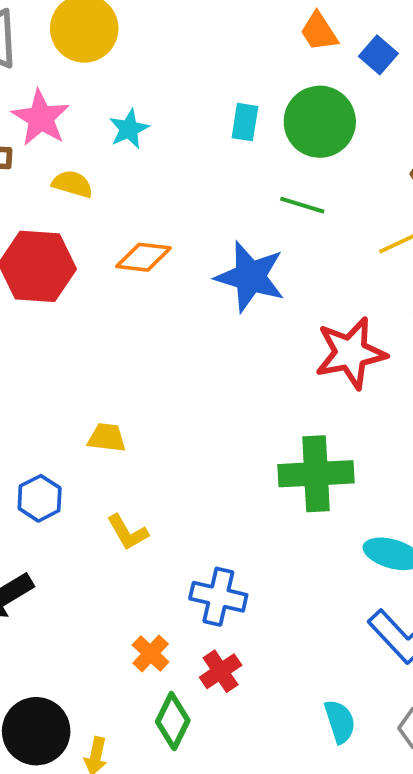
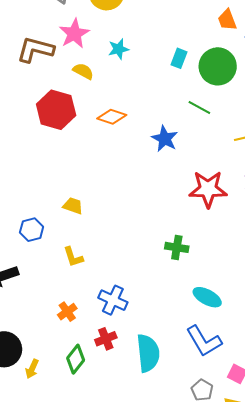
blue star: (250, 277) -> (165, 139), size x0.7
green cross: (316, 474) -> (177, 247), size x0.6
orange cross: (151, 654) -> (67, 312), moved
cyan semicircle: (340, 721) -> (148, 353), moved, size x1.6

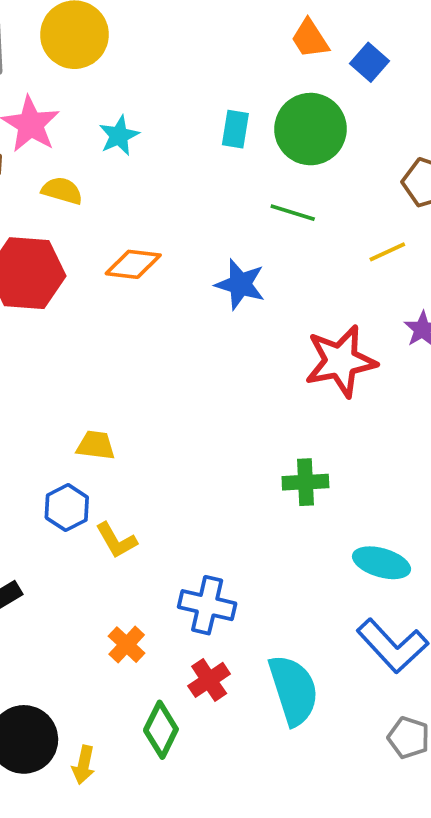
blue hexagon: (32, 230) -> (67, 508), moved

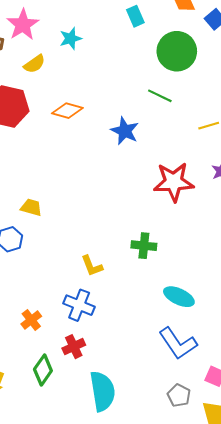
cyan rectangle: (235, 129) -> (135, 16), moved, turned -42
yellow semicircle: (62, 191) -> (34, 64), turned 120
yellow L-shape: (116, 540) -> (92, 266), moved
cyan semicircle: (293, 690) -> (102, 391), moved

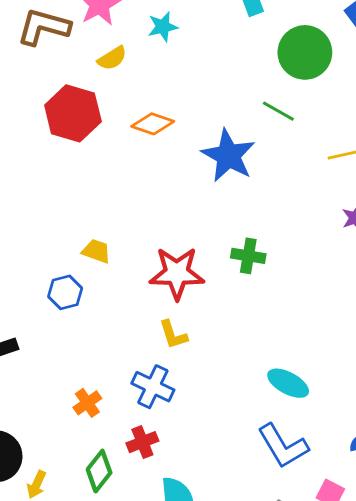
blue star: (125, 131) -> (228, 156), size x1.4
red star: (174, 182) -> (177, 273), moved
green cross: (144, 246) -> (248, 256), moved

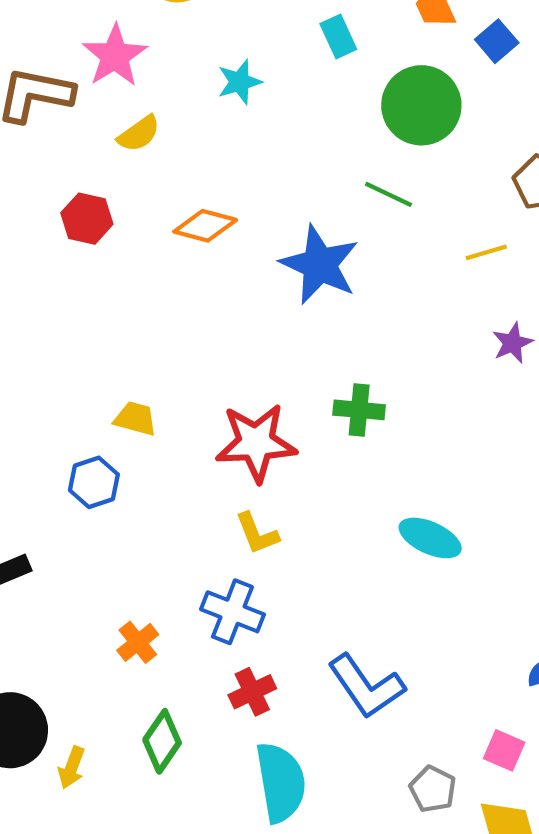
cyan star: (163, 27) -> (240, 82), moved
red hexagon: (73, 113) -> (87, 219), size x0.6
cyan ellipse: (288, 383) -> (430, 538), moved
red cross: (142, 442) -> (252, 692), moved
blue L-shape: (283, 446) -> (366, 686), moved

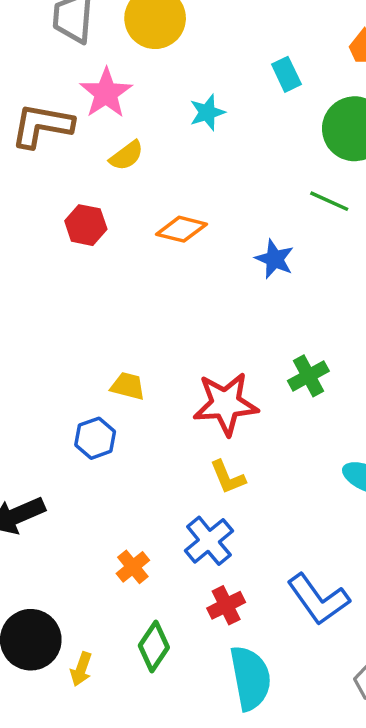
blue star: (320, 265) -> (274, 259), size x0.6
green cross: (359, 410) -> (308, 376), turned -33
blue cross: (232, 612) -> (209, 541), turned 30

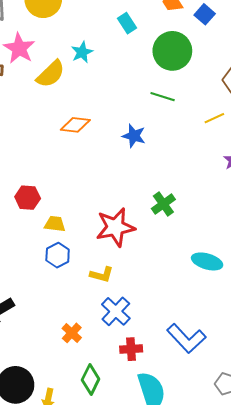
yellow semicircle: (126, 156) -> (51, 74), moved, size x1.4
red hexagon: (86, 225) -> (28, 198), moved
blue hexagon: (95, 438) -> (58, 255), moved
yellow L-shape: (228, 477) -> (102, 275), moved, turned -45
red cross: (226, 605) -> (131, 349), turned 30

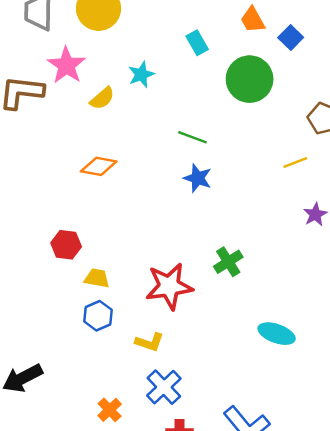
yellow semicircle: (51, 74) -> (102, 98), size x0.7
green line: (163, 97) -> (192, 137), moved
orange diamond: (75, 125) -> (99, 166), moved

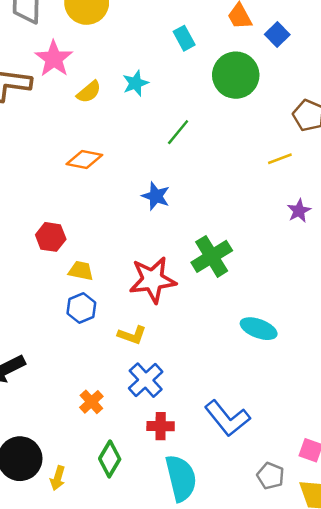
cyan star: (141, 74) -> (135, 83), moved
green line: (192, 137) -> (178, 132), turned -72
blue star: (198, 178) -> (156, 196), moved
green cross: (228, 262) -> (212, 256), size x1.4

